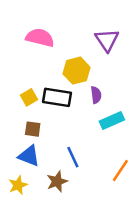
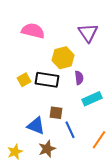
brown square: (33, 129) -> (56, 113), moved
blue triangle: (29, 156) -> (36, 126), moved
blue line: (73, 157) -> (70, 130), moved

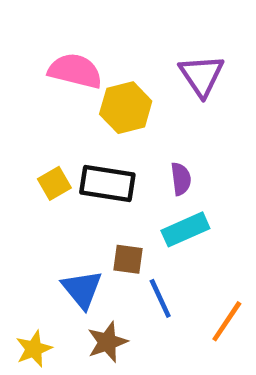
yellow hexagon: (63, 58) -> (126, 108), moved
cyan rectangle: (92, 99) -> (185, 229), moved
blue triangle: (36, 126) -> (82, 289), turned 30

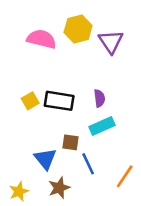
yellow hexagon: (126, 108) -> (78, 29), moved

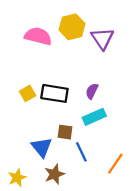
purple semicircle: (99, 98) -> (92, 91), turned -147

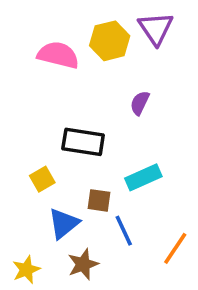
purple triangle: (102, 38) -> (156, 28), moved
purple semicircle: (92, 91) -> (140, 103), moved
yellow square: (28, 93) -> (42, 179), moved
blue triangle: (42, 147) -> (64, 223), turned 30

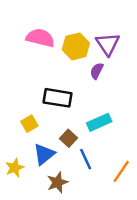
purple triangle: (156, 28) -> (108, 44), moved
yellow hexagon: (110, 41) -> (76, 46), moved
brown square: (99, 200) -> (68, 138), turned 35
yellow star: (26, 270) -> (15, 168), moved

